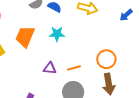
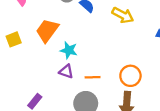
cyan star: (57, 34) -> (69, 50), moved

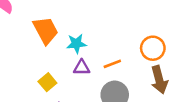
orange trapezoid: (47, 30) -> (46, 30), turned 135
yellow square: (14, 39) -> (47, 82), moved

